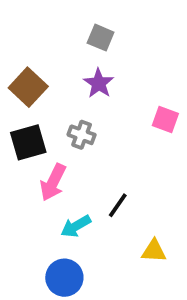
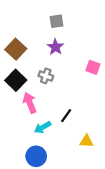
gray square: (101, 38) -> (56, 21), turned -32
black square: (28, 142) -> (16, 80), turned -30
pink arrow: (53, 182) -> (30, 103), turned 132

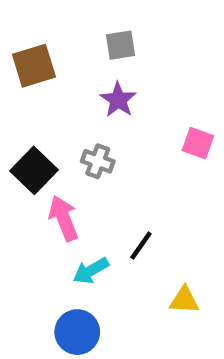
brown square: (16, 49) -> (34, 66), moved, turned 30

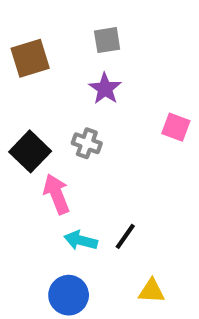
black line: (141, 246) -> (125, 236), moved
cyan arrow: (91, 271) -> (81, 240), turned 44
yellow triangle: (184, 300) -> (152, 291), moved

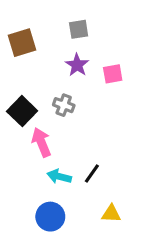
pink square: (176, 127) -> (113, 74), moved, turned -30

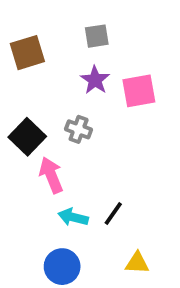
pink square: (113, 74) -> (139, 91), size x1.4

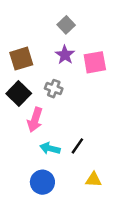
gray square: (97, 36) -> (66, 25), turned -35
brown square: (27, 53) -> (21, 59), moved
pink arrow: (51, 175) -> (35, 120), turned -140

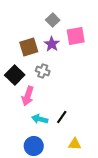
brown square: (21, 59) -> (29, 47), moved
pink square: (95, 62) -> (76, 36), moved

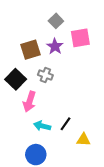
yellow triangle: (75, 144) -> (84, 140), moved

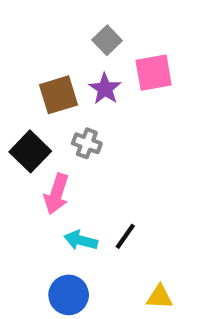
yellow triangle: (84, 140) -> (160, 297), moved

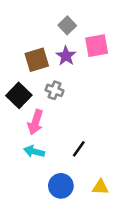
cyan arrow: (81, 240) -> (34, 151), moved
blue circle: (69, 295) -> (61, 186), moved

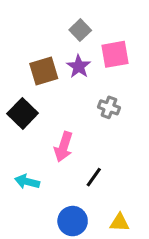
gray cross: (55, 90) -> (109, 107), moved
pink arrow: (35, 122) -> (63, 147), moved
cyan arrow: (34, 151) -> (27, 182), moved

